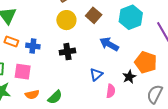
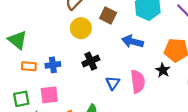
blue triangle: (96, 74) -> (113, 83), moved
pink semicircle: (111, 91) -> (138, 81), moved, size x1.5

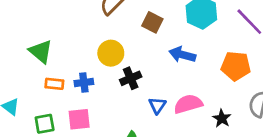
yellow circle: (81, 28) -> (111, 53), moved
black star: (163, 70) -> (222, 118), moved
pink semicircle: (138, 81) -> (188, 104), turned -100

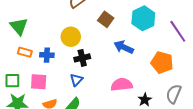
blue triangle: (157, 105) -> (76, 80), moved

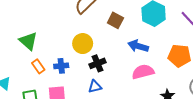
orange rectangle: (25, 52) -> (38, 66), turned 48
blue triangle: (76, 80) -> (95, 87), turned 40
pink semicircle: (122, 85) -> (143, 72), moved

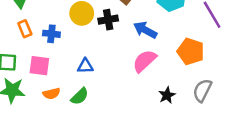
black cross: (98, 63) -> (108, 20), moved
pink semicircle: (143, 72) -> (144, 61), turned -40

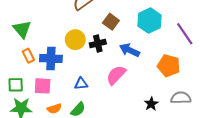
blue cross: (51, 34) -> (51, 59), size x1.5
pink semicircle: (144, 61) -> (116, 75), moved
gray semicircle: (202, 90) -> (181, 98), turned 66

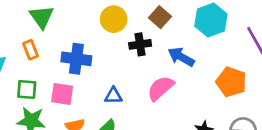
yellow circle: (75, 40) -> (114, 19), moved
orange rectangle: (28, 56) -> (31, 50), moved

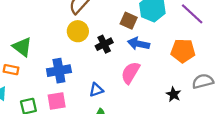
brown square: (160, 17) -> (129, 21), moved
orange rectangle: (31, 50) -> (11, 70), moved, turned -40

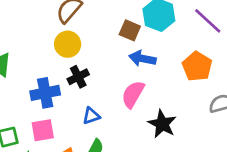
black cross: (104, 44) -> (78, 77), moved
orange pentagon: (183, 51) -> (197, 66), turned 30
black star: (174, 94) -> (162, 124), moved, size x1.5

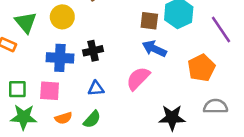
brown square: (130, 30) -> (149, 21), turned -30
yellow circle: (68, 44) -> (62, 17), moved
black star: (162, 124) -> (172, 118), moved, turned 30

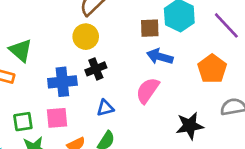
yellow circle: (62, 17) -> (86, 37), moved

